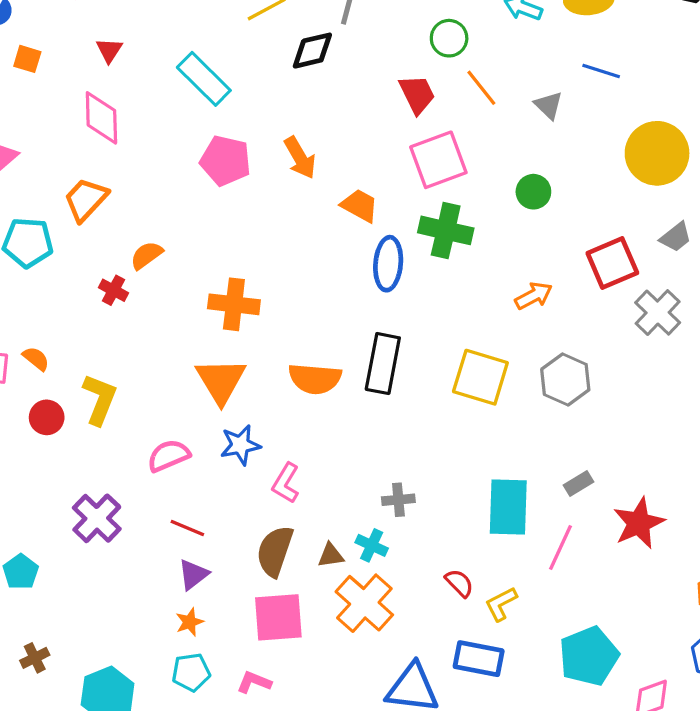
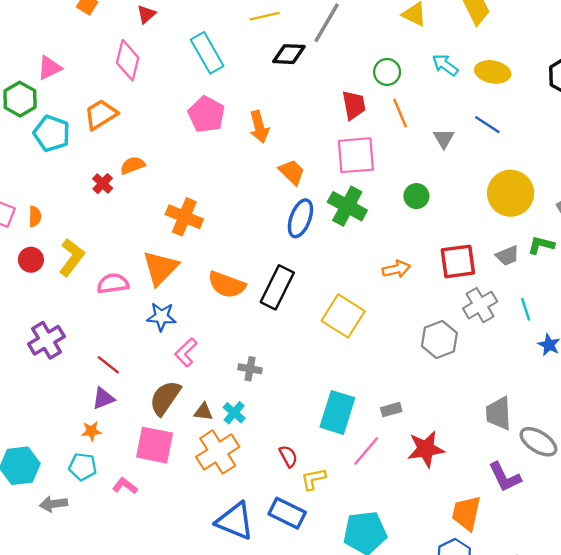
orange semicircle: (36, 359) -> (35, 216), turned 36
gray hexagon: (565, 379) -> (439, 339), moved
pink semicircle: (169, 456) -> (113, 284), moved
gray cross: (398, 500) -> (250, 369), moved

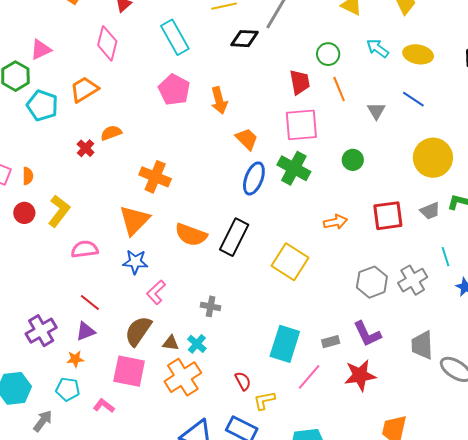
pink semicircle: (113, 284) -> (85, 249), moved
gray cross: (480, 305) -> (413, 280), moved
purple cross: (46, 340) -> (41, 331), moved
purple L-shape: (505, 477) -> (367, 334), moved
gray arrow: (53, 504) -> (43, 421), turned 135

